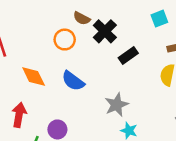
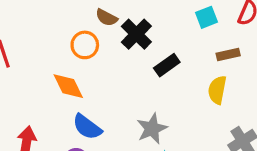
orange diamond: (34, 77) -> (68, 86), moved
blue semicircle: (73, 81) -> (87, 127), moved

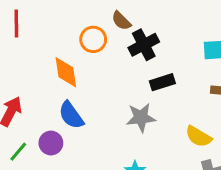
yellow semicircle: (217, 90) -> (199, 137), moved, turned -88
gray star: (152, 129) -> (141, 118), moved

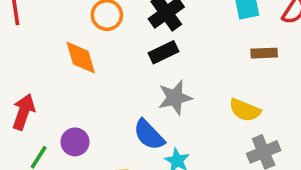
black rectangle: (162, 82) -> (164, 52), moved
blue semicircle: (71, 115) -> (149, 135), moved

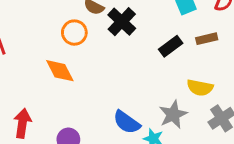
black rectangle: (164, 52) -> (171, 46), moved
gray star: (175, 98) -> (173, 114), moved

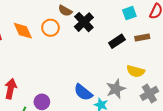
orange diamond: (60, 71) -> (23, 31), moved

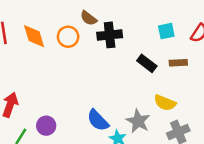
black cross: (84, 22) -> (110, 35), turned 30
black rectangle: (117, 41) -> (147, 63), turned 63
gray star: (116, 89) -> (138, 121), turned -30

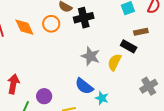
black rectangle: (147, 63) -> (129, 46), moved
yellow semicircle: (165, 103) -> (114, 62), moved, turned 102
gray star: (138, 121) -> (91, 56), moved

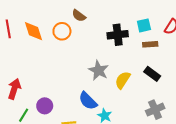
black cross: (84, 18) -> (118, 35), moved
brown rectangle: (141, 32) -> (150, 44), moved
black rectangle: (129, 46) -> (152, 74), moved

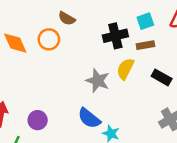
brown rectangle: (150, 44) -> (145, 45), moved
yellow semicircle: (123, 80) -> (125, 69), moved
purple circle: (45, 106) -> (38, 120), moved

